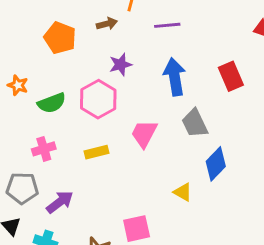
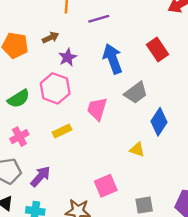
brown arrow: (107, 24) -> (51, 38), moved
gray trapezoid: (195, 123) -> (136, 93), turned -90

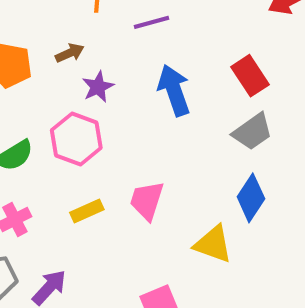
gray trapezoid: (136, 93) -> (252, 132), moved
pink trapezoid: (97, 109) -> (147, 201), moved
yellow triangle: (137, 150) -> (213, 244), size x1.5

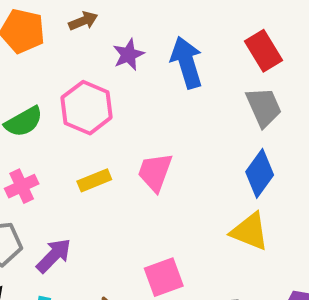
purple star: (98, 87) -> (128, 55), moved
gray trapezoid: (252, 132) -> (264, 107), turned -81
yellow triangle: (213, 244) -> (250, 232), moved

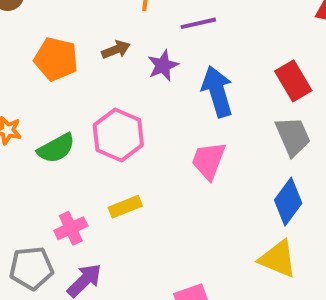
purple star: (128, 55) -> (163, 65), moved
pink trapezoid: (155, 172) -> (209, 161), moved
pink cross: (22, 186) -> (71, 228), moved

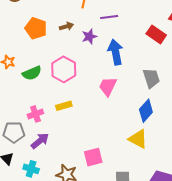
red rectangle: (293, 81) -> (156, 34), moved, turned -30

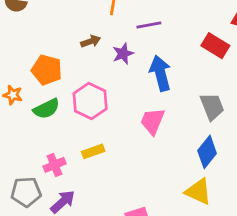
orange pentagon: (36, 28) -> (47, 70), moved

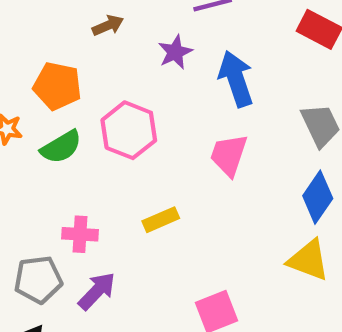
brown arrow: (91, 41) -> (108, 25), moved
yellow rectangle: (93, 151) -> (161, 220), moved
pink cross: (55, 165) -> (80, 234), turned 30

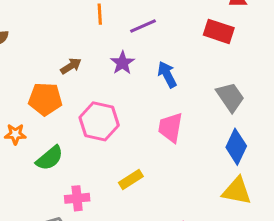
brown arrow: (108, 25) -> (71, 66), moved
blue arrow: (236, 79) -> (167, 74), size x0.7
green semicircle: (61, 147) -> (50, 158), moved

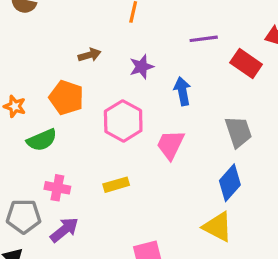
purple line: (143, 26) -> (204, 39), moved
orange pentagon: (45, 99) -> (66, 98), moved
pink hexagon: (99, 121) -> (123, 121), moved

